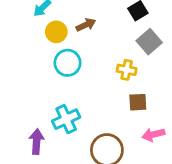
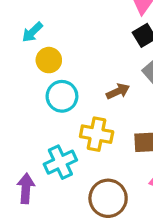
brown arrow: (86, 25) -> (118, 91), moved
yellow cross: (127, 70) -> (97, 134), moved, size x1.4

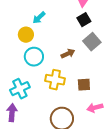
cyan arrow: (32, 32) -> (39, 18), moved
cyan cross: (60, 162) -> (20, 89), moved

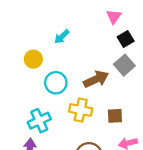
black square: (84, 20) -> (126, 39), moved
yellow circle: (26, 35) -> (33, 59), moved
brown arrow: (68, 54) -> (96, 79), size x1.5

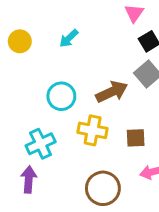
yellow circle: (33, 59) -> (20, 41), moved

